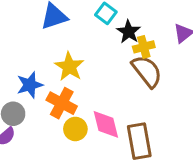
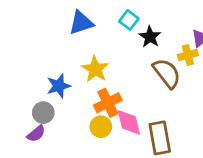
yellow cross: (144, 47) -> (188, 55), moved
orange cross: (62, 103) -> (108, 103), moved, turned 36

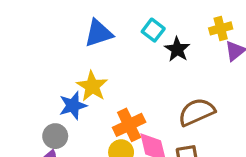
yellow cross: (188, 55) -> (221, 28), moved
yellow star: (95, 69) -> (92, 86), moved
brown semicircle: (167, 73) -> (197, 112), moved, turned -76

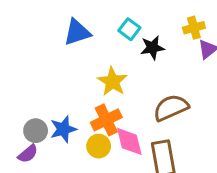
black star: (177, 49) -> (152, 48), turned 30
yellow star: (92, 86) -> (112, 81), moved
blue star: (73, 106) -> (63, 129), moved

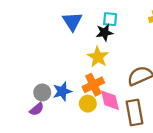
cyan square: (129, 29) -> (110, 19), turned -32
blue triangle: (77, 32) -> (72, 21), turned -45
black star: (152, 48) -> (104, 32), moved

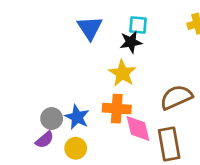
orange cross: (93, 85) -> (117, 109), turned 30
blue star: (62, 91) -> (77, 117), turned -30
yellow circle: (88, 104) -> (76, 148), moved

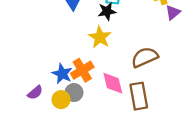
orange cross: (117, 109) -> (82, 70), moved, turned -35
gray circle: (52, 119) -> (74, 93), moved

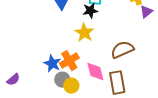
purple semicircle: (35, 93) -> (13, 80), moved
yellow circle: (61, 100) -> (71, 86), moved

